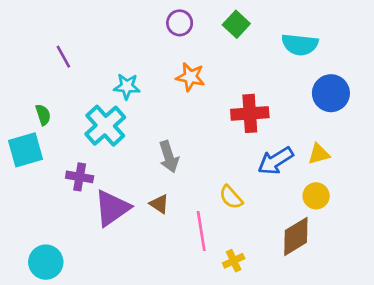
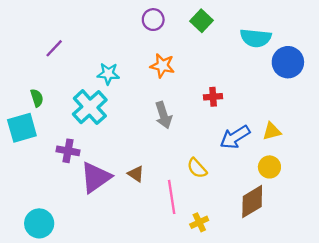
purple line: (63, 57) -> (54, 48), turned 72
blue circle: (331, 93) -> (288, 62), moved
red cross: (250, 113) -> (213, 97), size x0.6
gray arrow: (169, 157) -> (164, 115), moved

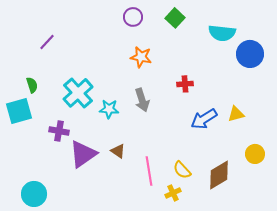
cyan star: (108, 74) -> (109, 109), moved
yellow circle: (269, 167) -> (255, 154), moved
yellow semicircle: (197, 168) -> (182, 170), moved

